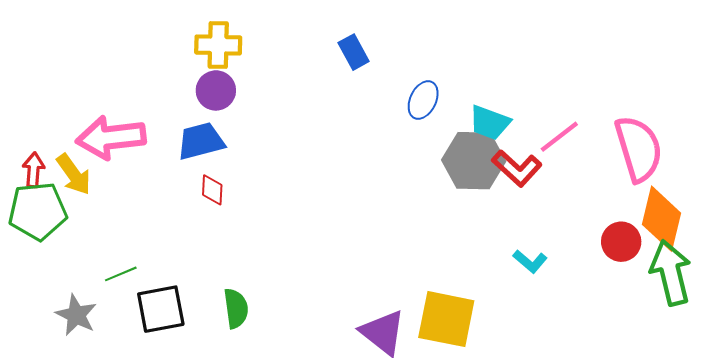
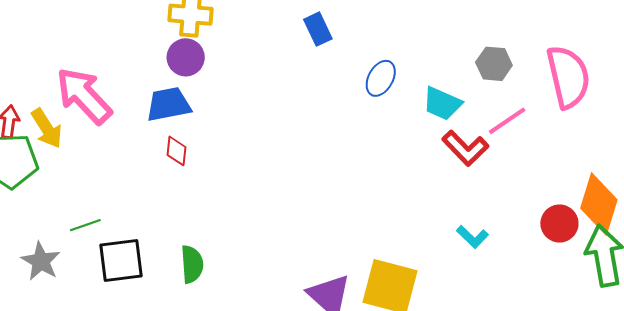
pink arrow: (111, 137) -> (84, 96), turned 50
pink semicircle: (639, 149) -> (568, 77), moved
gray hexagon: (474, 161) -> (494, 64), moved, size x0.6

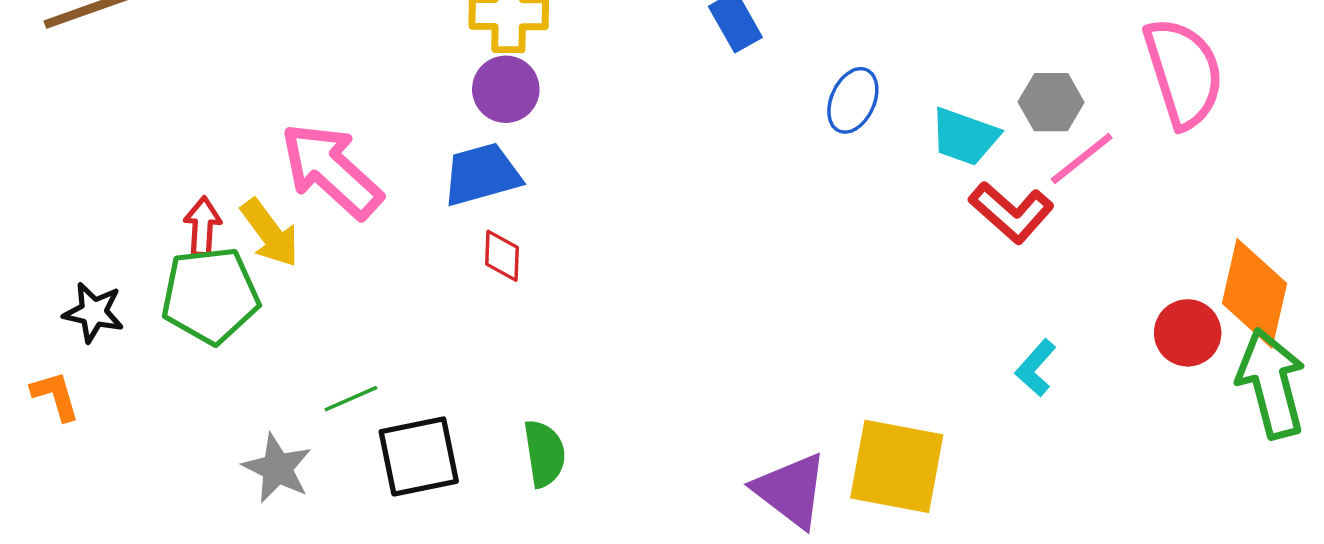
gray hexagon: (494, 64) -> (1051, 102), moved
cyan L-shape: (472, 237) -> (1036, 368), turned 92

